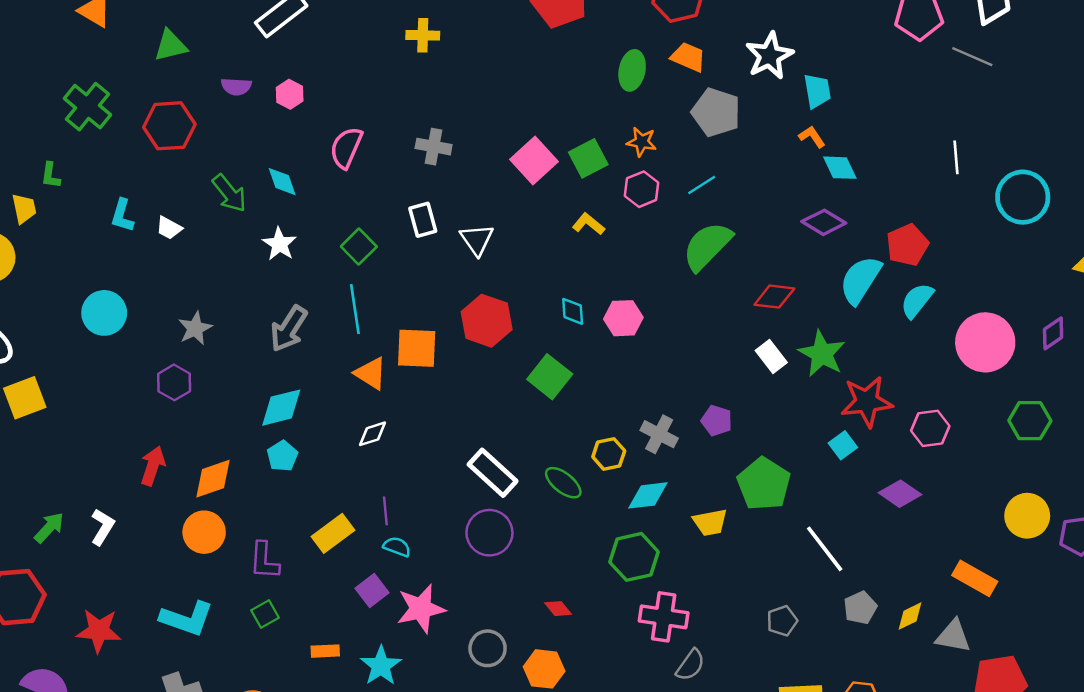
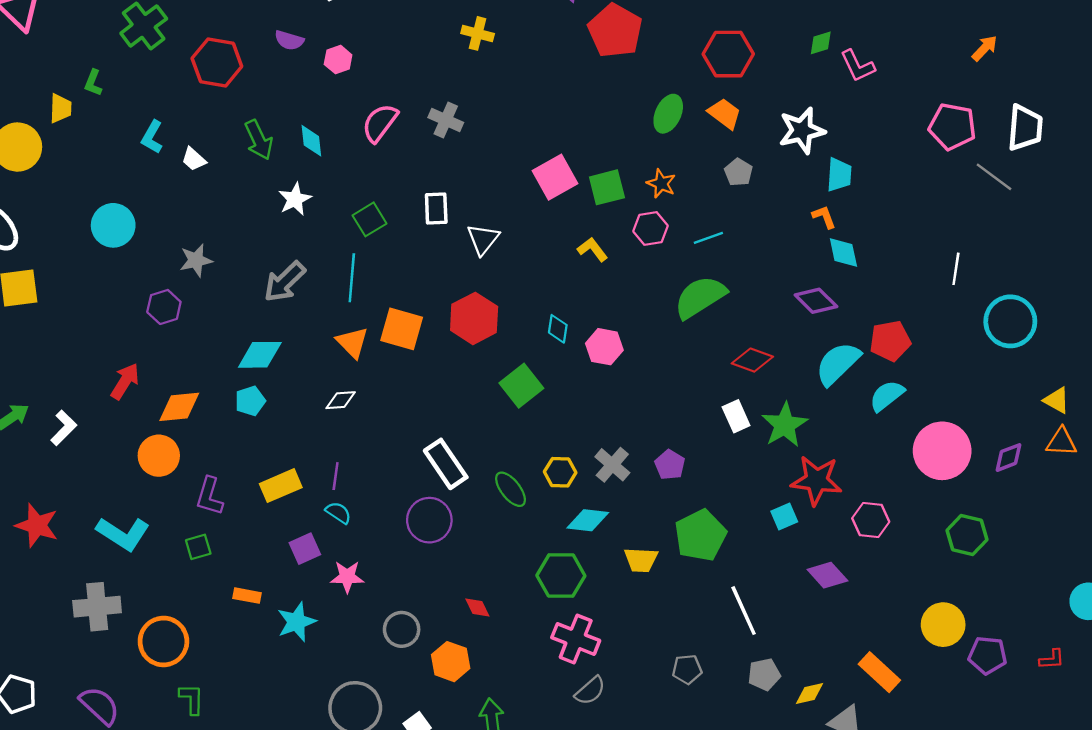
gray pentagon: (716, 112) -> (738, 172), size x0.6
gray cross: (434, 147) -> (446, 120), moved
pink star: (421, 609) -> (347, 577), size x0.7

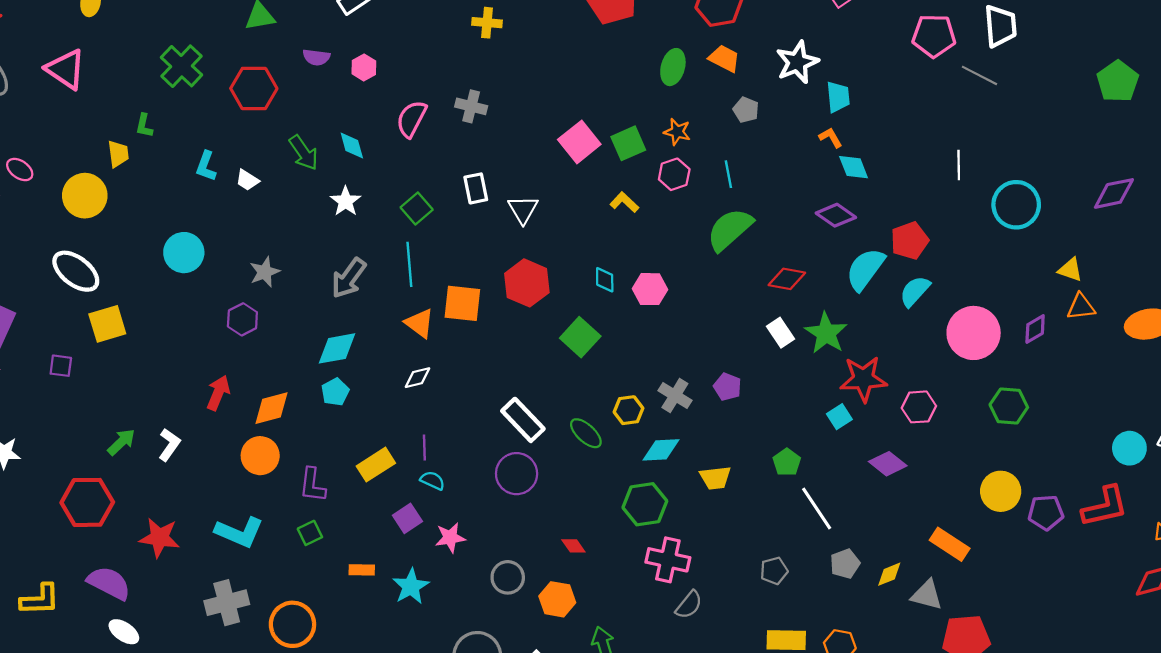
cyan line: (708, 238) -> (728, 174), turned -72
green pentagon: (700, 535) -> (787, 462), moved, size x0.6
red L-shape: (1052, 659) -> (1105, 507), size x2.0

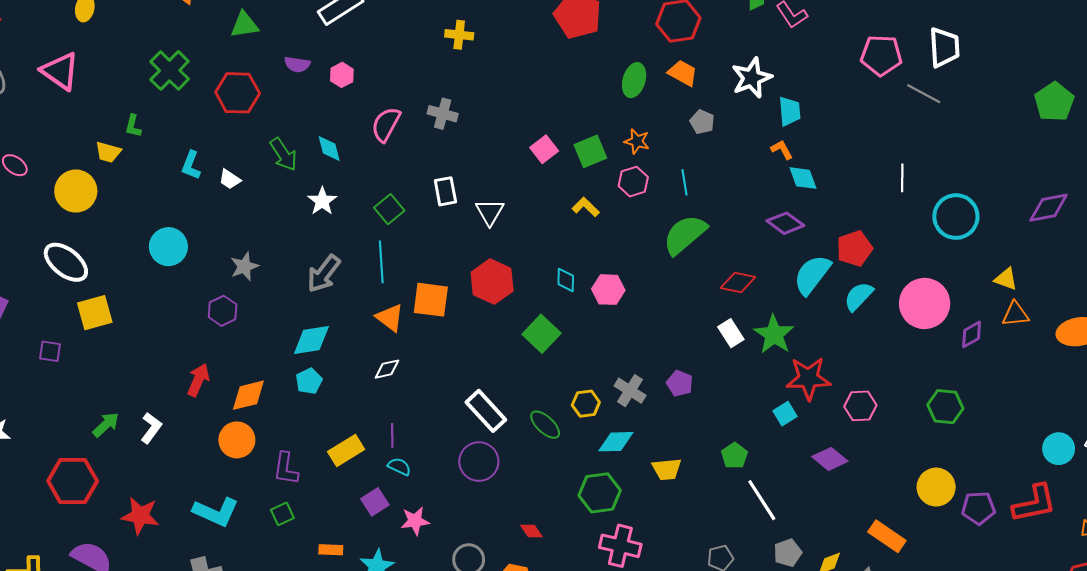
pink square: (579, 142) -> (544, 149), size x0.7
yellow trapezoid: (118, 154) -> (108, 152), turned 112
pink circle: (974, 333) -> (925, 303), moved

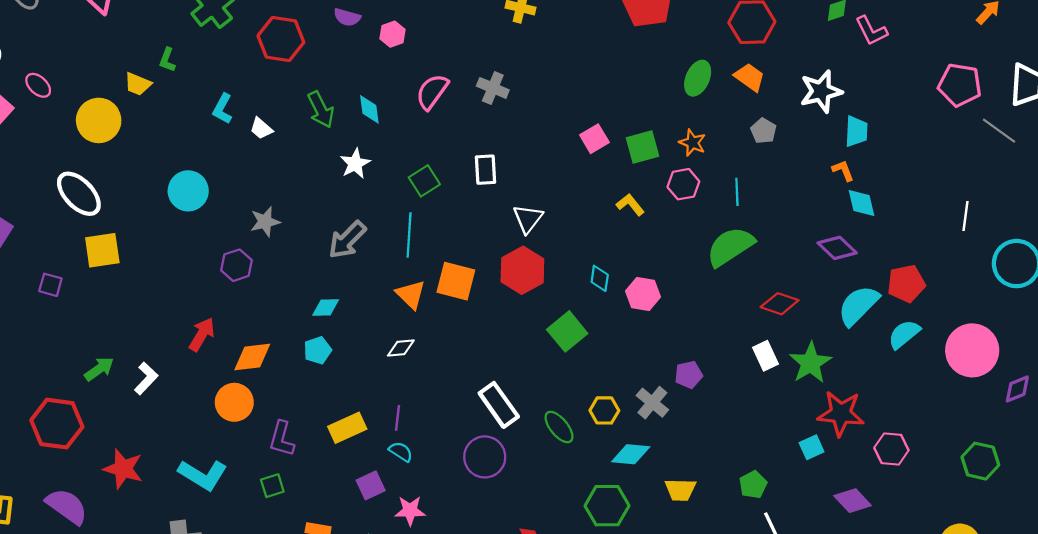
white triangle: (490, 212) -> (528, 219), moved
cyan diamond: (311, 340) -> (326, 308), size x0.7
purple pentagon: (680, 383) -> (689, 375), moved, turned 30

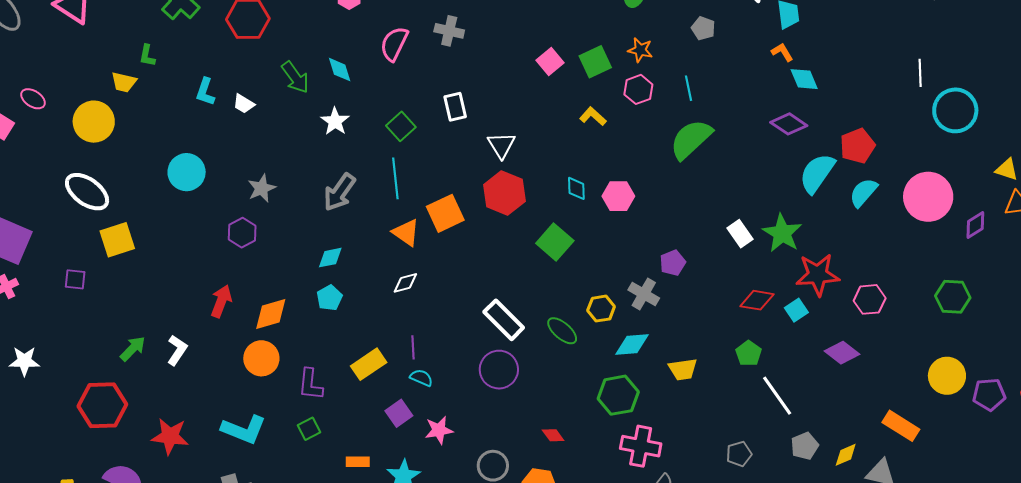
white line: (966, 216) -> (920, 73), moved
orange square: (456, 281) -> (445, 213), turned -30
red diamond: (780, 304) -> (757, 300), moved

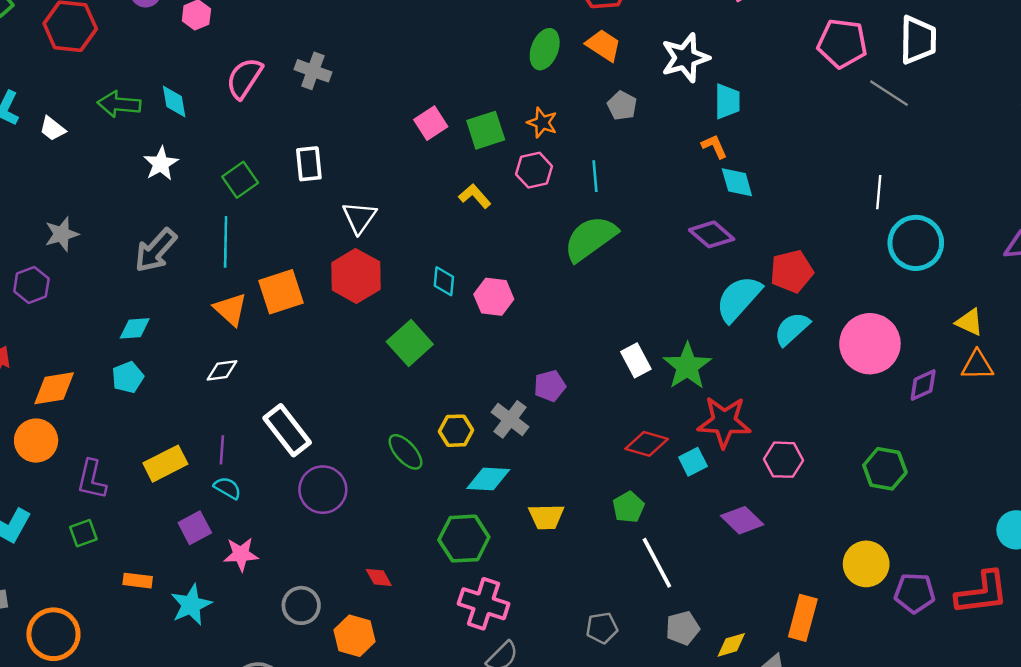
green arrow: (295, 77) -> (119, 104), turned 124
white rectangle: (504, 320) -> (287, 430), moved
orange rectangle: (901, 426) -> (803, 618), turned 66

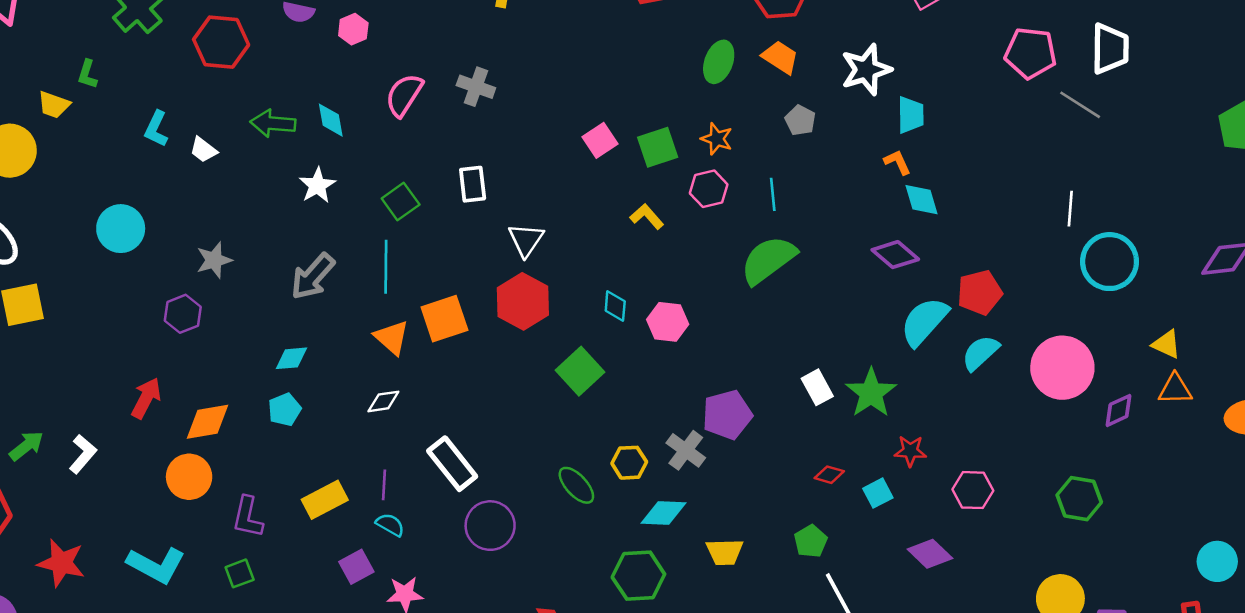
purple pentagon: (550, 386) -> (727, 415), size x1.5
red star: (724, 422) -> (910, 451), size x0.6
red diamond: (647, 444) -> (829, 475), size x0.7

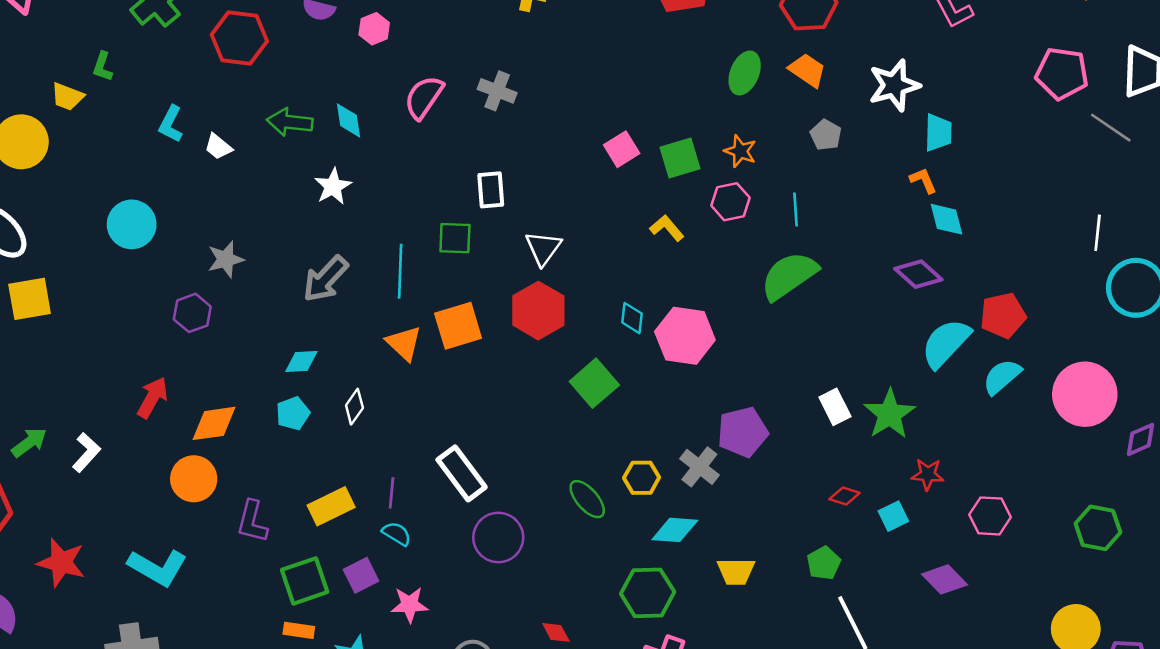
green square: (401, 201) -> (455, 238), moved, turned 36
pink hexagon: (668, 322) -> (685, 336), size x1.4
white diamond: (383, 401) -> (354, 407), moved, turned -48
green square: (240, 573) -> (305, 581), moved, size x1.6

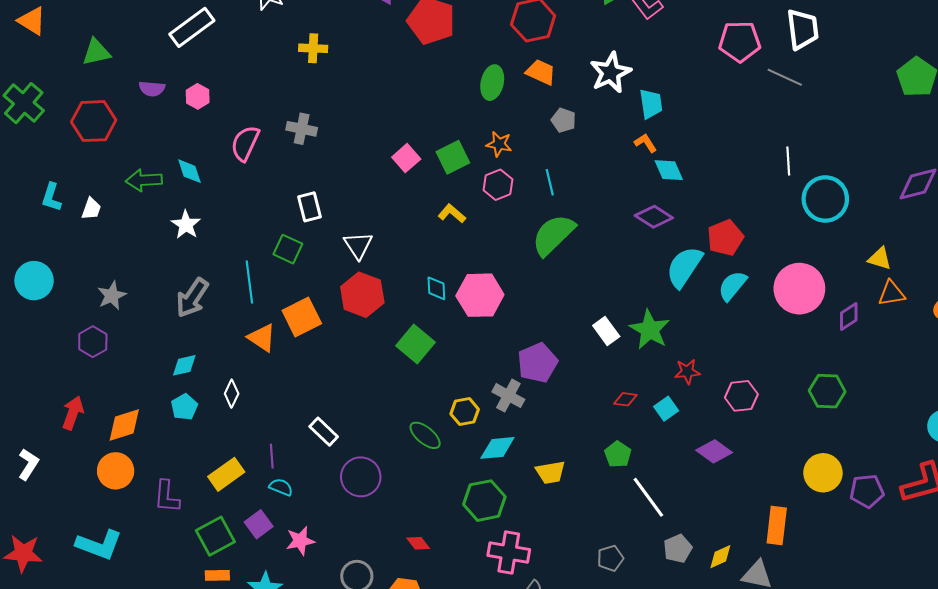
white trapezoid: (218, 147) -> (91, 209), turned -100
green square: (455, 238) -> (288, 249), turned 32
white rectangle: (462, 473) -> (324, 432), size x0.7

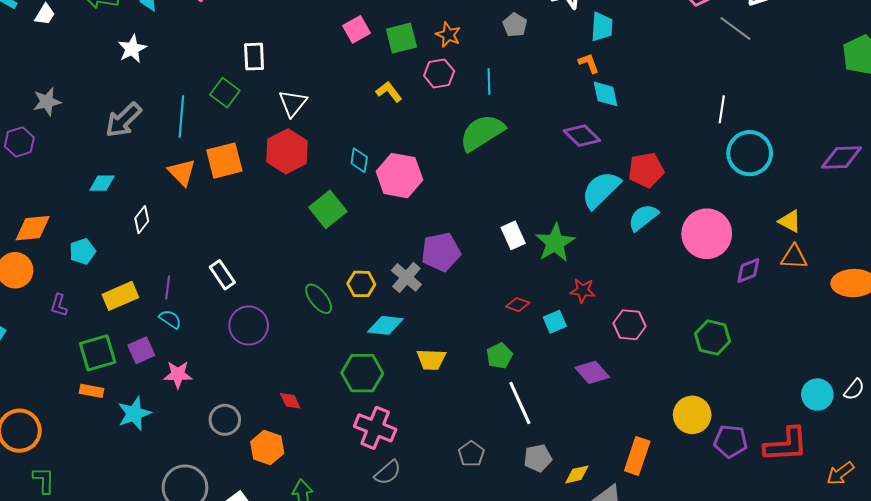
cyan pentagon: (184, 407) -> (82, 251), moved
purple L-shape: (167, 497) -> (59, 305), size x0.7
gray pentagon: (610, 558) -> (471, 454), turned -30

